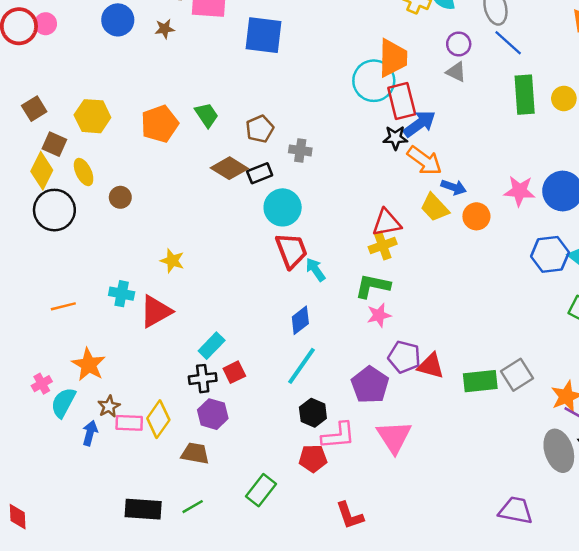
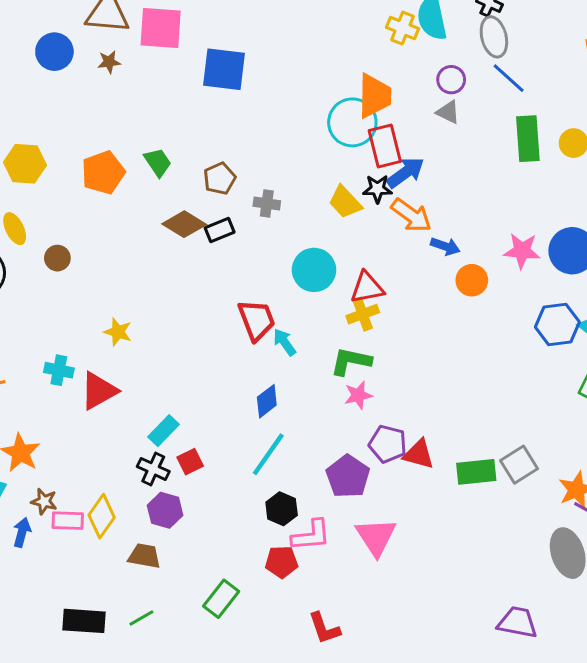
cyan circle: (283, 207) -> (314, 270), moved
yellow trapezoid: (435, 207) -> (345, 202), moved
black cross: (203, 379) -> (153, 469), turned 32
brown star: (109, 406) -> (44, 501), turned -30

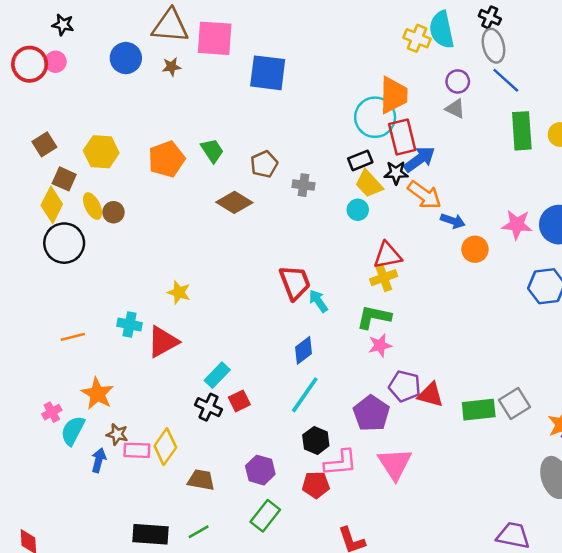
black rectangle: (220, 230) -> (360, 160), moved
brown circle: (57, 258) -> (114, 212), moved
cyan circle: (314, 270) -> (358, 210), moved, size x0.6
purple hexagon: (165, 510) -> (260, 470), moved

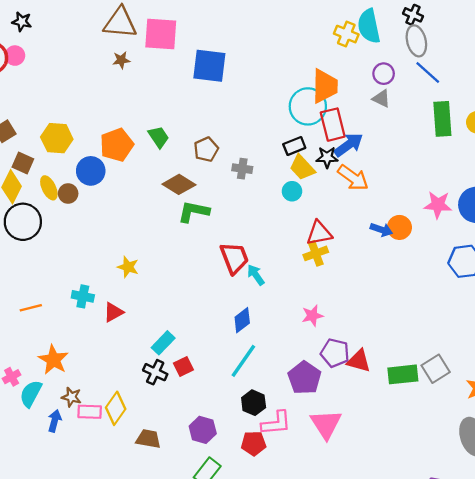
blue circle: (126, 58) -> (91, 171), moved
blue arrow: (453, 221) -> (381, 230), moved
green L-shape: (374, 317) -> (194, 212), moved
red triangle: (163, 342) -> (113, 312), size x0.7

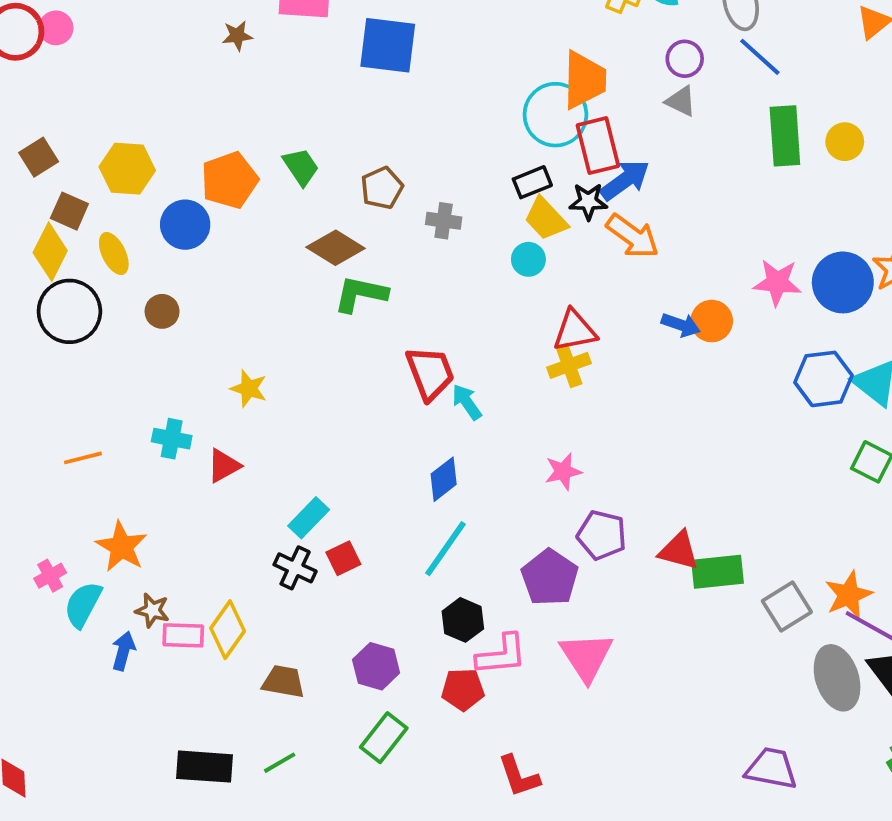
brown circle: (68, 193) -> (162, 311), moved
red triangle: (359, 361) -> (679, 551), moved
gray square: (436, 369) -> (787, 606), moved

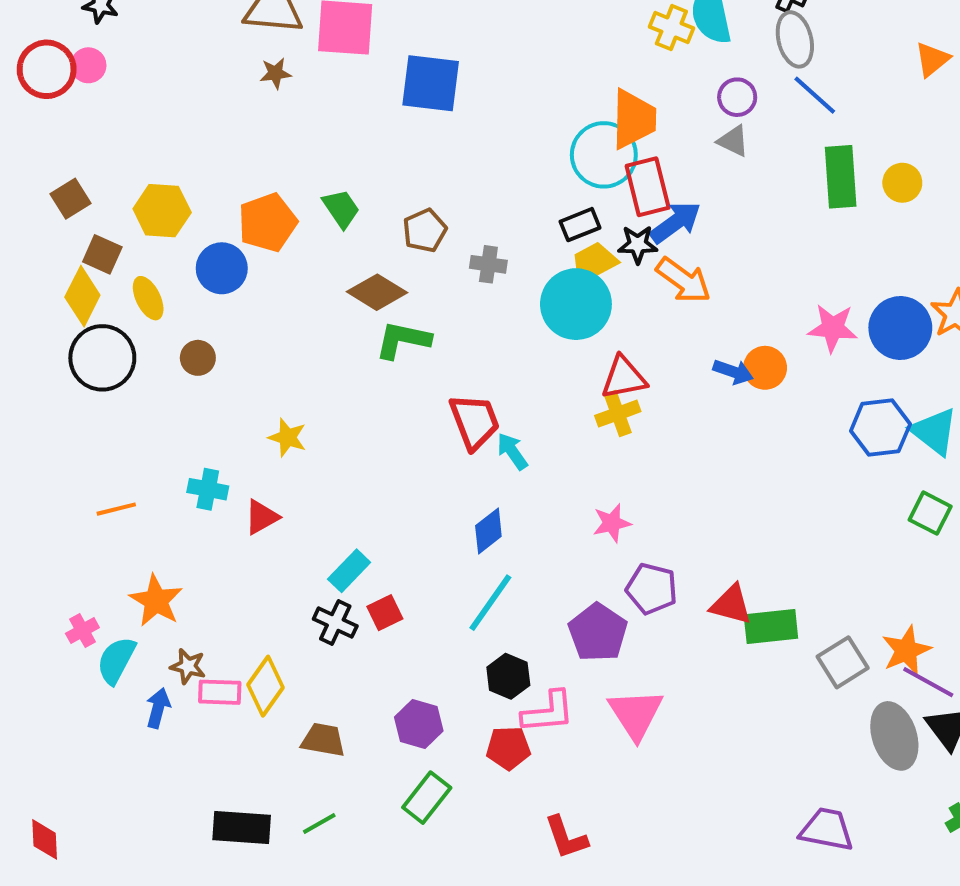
yellow trapezoid: (546, 219) -> (594, 262), turned 105
cyan circle: (528, 259) -> (576, 304), size x2.0

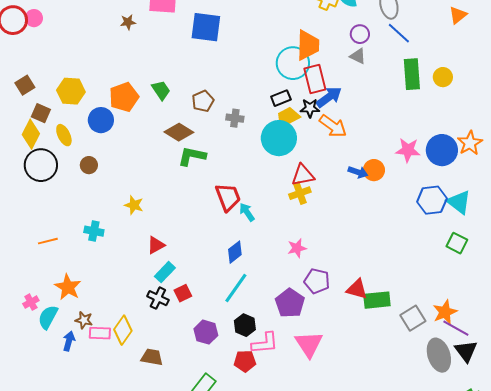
red triangle: (262, 517) -> (156, 245), moved
purple hexagon: (419, 724) -> (206, 332), moved

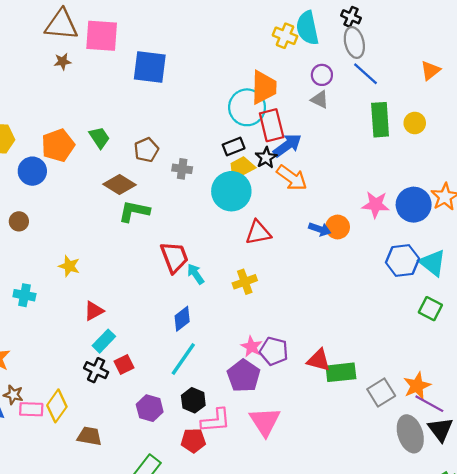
orange triangle: (458, 15) -> (430, 70), moved
black star: (310, 108) -> (266, 158), turned -30
yellow cross: (300, 193) -> (245, 282), moved
pink star: (297, 248) -> (251, 347), moved, turned -30

